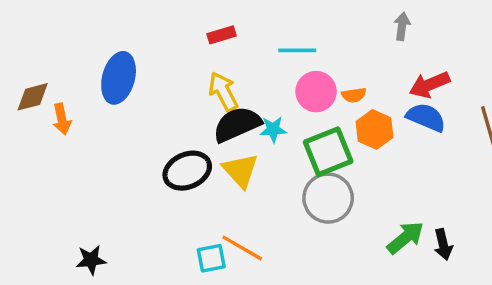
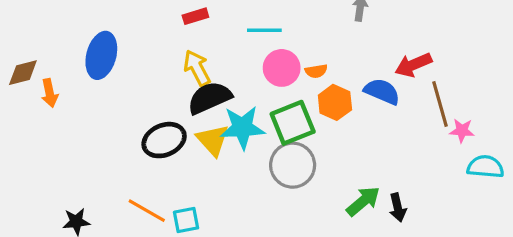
red arrow: (429, 85) -> (413, 65), moved
cyan star: (273, 129) -> (242, 128), moved, size x1.8
orange line: (242, 248) -> (147, 211), moved

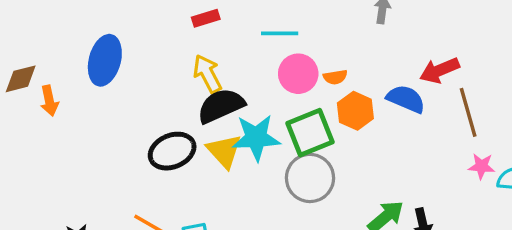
pink star: (462, 131) -> (482, 166), moved

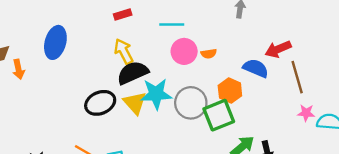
orange hexagon: (355, 111) -> (230, 91), moved
green square: (310, 133) -> (219, 115), moved
gray circle: (310, 178) -> (191, 103), moved

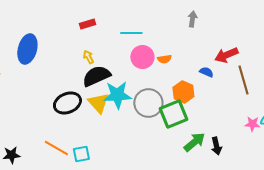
yellow arrow: (124, 51) -> (88, 57), size x0.6
blue semicircle: (256, 68) -> (206, 72), size x0.6
pink star: (306, 113) -> (252, 124), moved

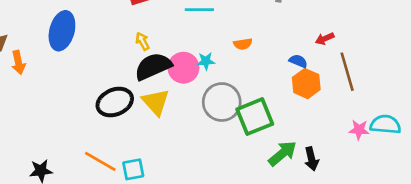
red arrow: (226, 55) -> (325, 39), size x0.6
pink circle: (142, 57) -> (183, 68), moved
orange hexagon: (183, 92) -> (306, 84), moved
cyan star: (117, 95) -> (206, 61), moved, size x0.5

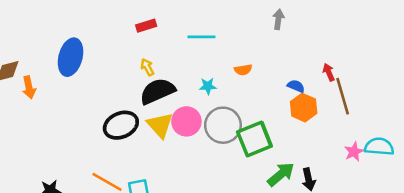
red arrow: (325, 39) -> (329, 72), moved, turned 90
pink circle: (183, 68) -> (186, 121), moved
pink star: (359, 130) -> (354, 152), turned -30

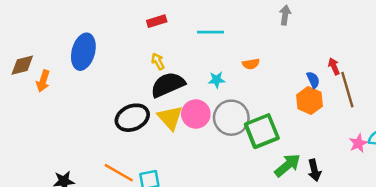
blue semicircle: (296, 86) -> (313, 80), moved, turned 42
orange arrow: (29, 87) -> (43, 81), turned 30

